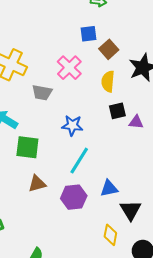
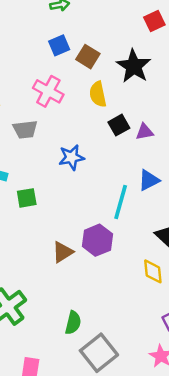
green square: (27, 147) -> (27, 198), size x0.7
cyan line: (79, 161) -> (121, 202), moved
brown triangle: (37, 184) -> (63, 252), moved
blue triangle: (109, 188) -> (149, 180), moved

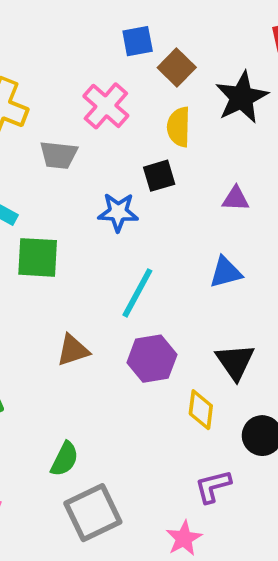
black square: (119, 125) -> (159, 176), moved
green square: (27, 198) -> (38, 257), size x1.4
cyan line: (121, 202) -> (137, 293), moved
purple hexagon: (97, 240) -> (152, 359), moved

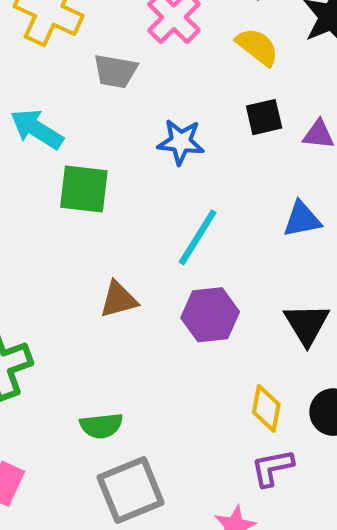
yellow semicircle: (179, 127) -> (257, 47), turned 123
black square: (159, 176) -> (264, 117), moved
yellow diamond: (201, 410) -> (266, 408), moved
green semicircle: (65, 459) -> (101, 426), turned 54

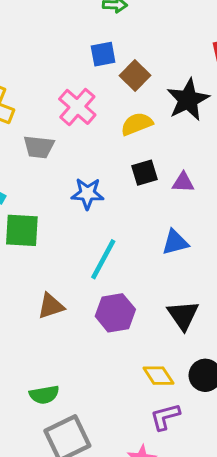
yellow semicircle: (257, 47) -> (137, 124), turned -56
yellow diamond: (266, 408) -> (158, 376), turned -40

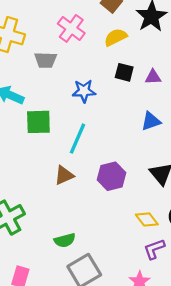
black square: (144, 173) -> (124, 72), turned 36
cyan line: (103, 259) -> (77, 139), moved

